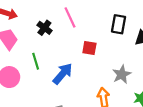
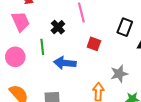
black cross: (44, 28) -> (58, 27), moved
blue arrow: (63, 74) -> (65, 63), turned -135

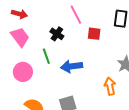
red square: (94, 44) -> (94, 34), moved

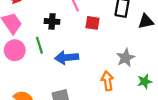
black cross: (57, 34) -> (52, 21), turned -32
pink circle: (23, 72) -> (15, 50), moved

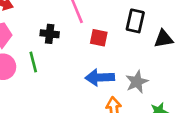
blue arrow: (67, 58) -> (100, 77), moved

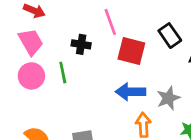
black rectangle: (135, 21) -> (170, 36), turned -50
red square: (99, 38) -> (131, 51), size x1.5

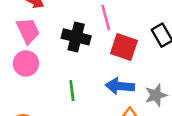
black cross: (81, 44) -> (76, 37), size x1.5
green line: (63, 73) -> (72, 91), moved

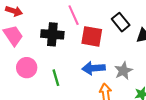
pink circle: (26, 63) -> (27, 68), moved

